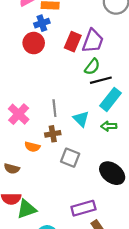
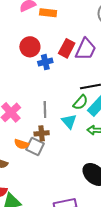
blue cross: (42, 23) -> (45, 62), moved
green semicircle: (92, 67) -> (80, 102), moved
gray square: (70, 158) -> (35, 146), moved

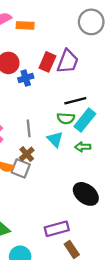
green semicircle: (80, 102) -> (66, 118), turned 56
brown cross: (42, 133) -> (27, 154), turned -32

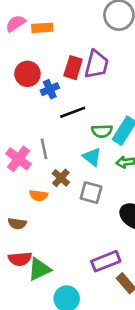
black line: (75, 101) -> (73, 112), moved
gray line: (29, 128) -> (44, 149), moved
gray square: (21, 168) -> (91, 193), moved

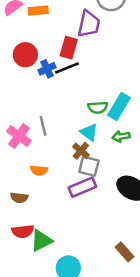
purple trapezoid: (97, 64) -> (89, 24), moved
black line: (73, 112) -> (67, 68), moved
brown cross: (61, 178) -> (81, 151), moved
purple rectangle: (106, 261) -> (82, 187), moved

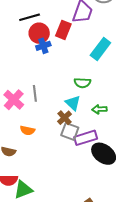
red circle: (25, 55) -> (39, 33), moved
black line: (67, 68) -> (30, 17), moved
cyan rectangle: (119, 106) -> (100, 49), moved
purple rectangle: (82, 187) -> (86, 138), moved

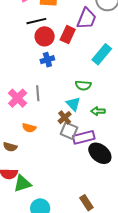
blue cross: (43, 46) -> (47, 60), moved

